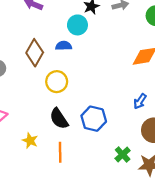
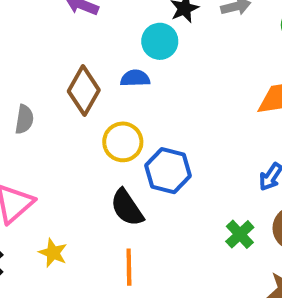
blue hexagon: (94, 119) -> (168, 171), moved
yellow star: (30, 141) -> (53, 253), moved
green cross: (123, 155) -> (240, 234), moved

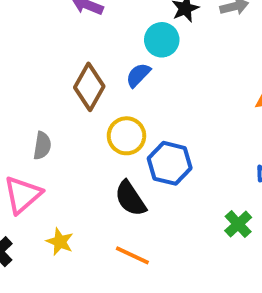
blue semicircle: (135, 78) -> (138, 75), turned -44
gray semicircle: (24, 119) -> (42, 146), moved
orange line: (129, 267) -> (132, 255), turned -64

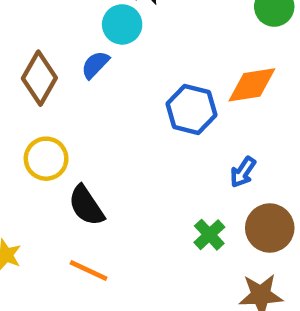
yellow circle: (126, 136) -> (46, 159), moved
blue hexagon: (170, 163) -> (191, 109), moved

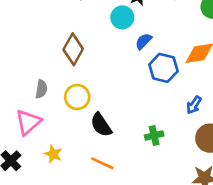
blue semicircle: (95, 65) -> (144, 41), moved
green cross: (209, 235) -> (154, 135), moved, turned 30

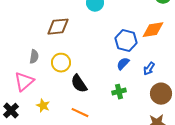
blue semicircle: (144, 41) -> (123, 64), moved
brown diamond: (73, 49) -> (58, 27), turned 55

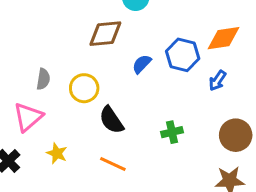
brown diamond: (58, 27) -> (105, 34), moved
blue semicircle: (123, 64) -> (142, 64), moved
blue arrow: (149, 69) -> (217, 81), moved

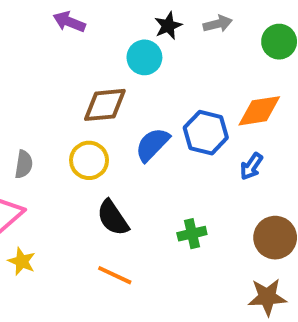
blue semicircle: (142, 64) -> (152, 145), size x1.4
yellow circle: (84, 88) -> (89, 160), moved
yellow star: (57, 153) -> (22, 261), moved

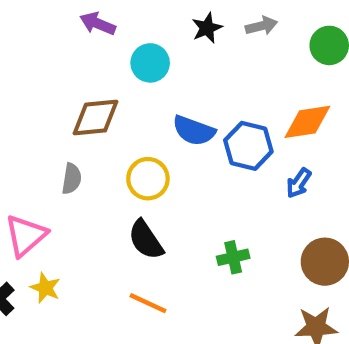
cyan circle: (144, 57) -> (150, 63), moved
brown diamond: (105, 105) -> (96, 118), moved
blue semicircle: (152, 145) -> (194, 131), moved, turned -114
yellow circle: (89, 160) -> (148, 179), moved
gray semicircle: (24, 164) -> (72, 179), moved

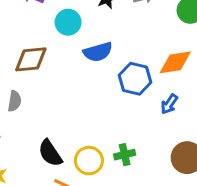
blue semicircle: (194, 131) -> (98, 52), moved, turned -36
yellow circle: (148, 179) -> (89, 161), moved
black semicircle: (146, 240) -> (50, 153), moved

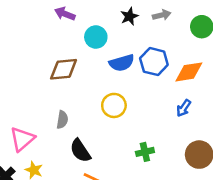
blue hexagon: (135, 79) -> (154, 62), moved
gray semicircle: (15, 101) -> (62, 120), moved
yellow circle: (89, 161) -> (114, 105), moved

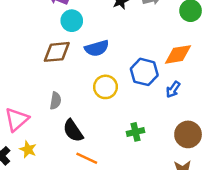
cyan circle: (96, 37) -> (72, 21), moved
blue hexagon: (154, 62) -> (144, 72), moved
blue semicircle: (122, 63) -> (97, 48), moved

